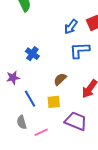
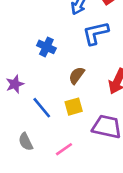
blue cross: (32, 54) -> (46, 47), moved
gray semicircle: (22, 122) -> (26, 142), moved

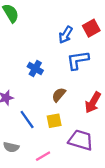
gray semicircle: (26, 142) -> (11, 147), turned -56

